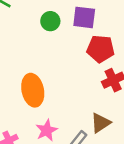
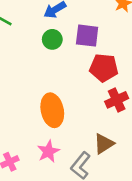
orange ellipse: (33, 90) -> (52, 110), moved

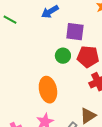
green circle: (52, 39) -> (63, 56), moved

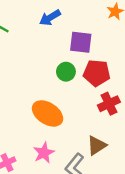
orange ellipse: (48, 90) -> (48, 113), turned -45

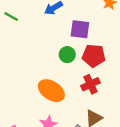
red cross: (109, 104) -> (91, 84), moved

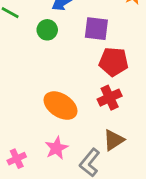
green circle: (67, 55) -> (47, 30), moved

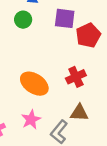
red pentagon: (114, 62) -> (88, 35), moved, turned -30
brown triangle: (114, 140) -> (79, 113), turned 36

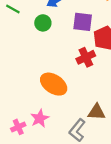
red cross: (76, 77) -> (86, 57), moved
pink star: (31, 120) -> (40, 118), moved

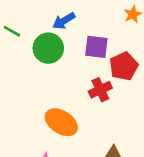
green circle: (43, 23) -> (48, 48), size x1.5

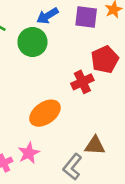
purple square: (96, 47) -> (86, 17), moved
orange ellipse: (61, 122) -> (45, 113), turned -68

